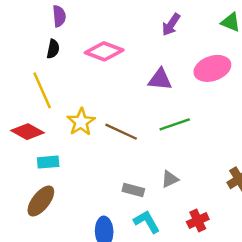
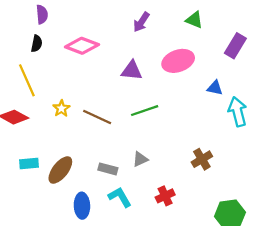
yellow star: (81, 122) -> (61, 108), size x0.7
cyan rectangle: (48, 162) -> (29, 164), moved
brown ellipse: (41, 201) -> (60, 170), moved

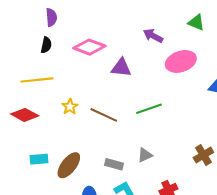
purple arrow: (141, 22) -> (153, 36), moved, turned 84
purple triangle: (132, 71) -> (121, 68), moved
yellow line: (27, 80) -> (37, 80), turned -72

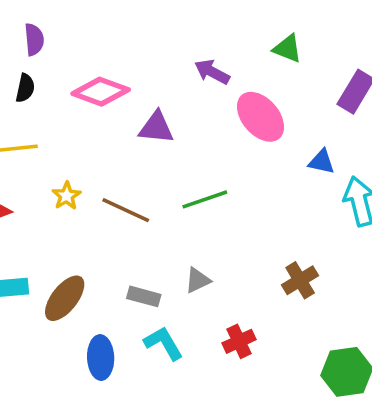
pink ellipse: (181, 61) -> (261, 117), turned 68

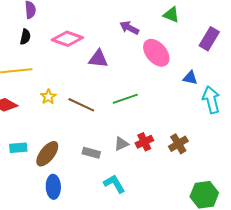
red cross: (239, 341) -> (144, 142), moved
cyan L-shape: (163, 343) -> (114, 184), moved
blue ellipse: (101, 358) -> (53, 187), moved

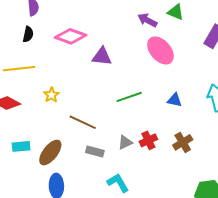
purple arrow: (129, 28) -> (147, 20), moved
blue triangle: (190, 78) -> (175, 100), moved
brown line: (81, 105) -> (83, 122), moved

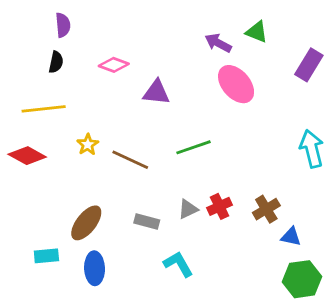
pink diamond: (71, 36) -> (114, 65), size x0.7
blue triangle: (175, 100) -> (291, 237), moved
brown line: (83, 122) -> (130, 160), moved
cyan rectangle: (21, 146) -> (46, 256), moved

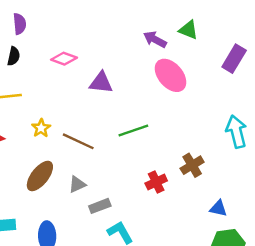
gray triangle: (188, 209) -> (77, 184), moved
brown cross: (266, 209) -> (192, 165), moved
gray rectangle: (147, 222) -> (100, 206), moved, turned -36
brown ellipse: (86, 223) -> (40, 176), moved

